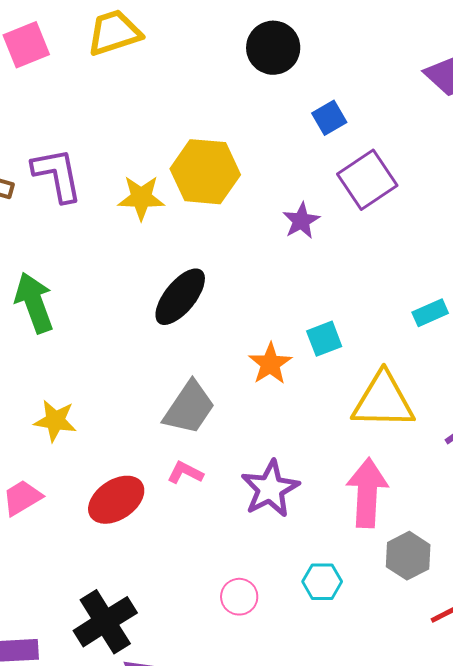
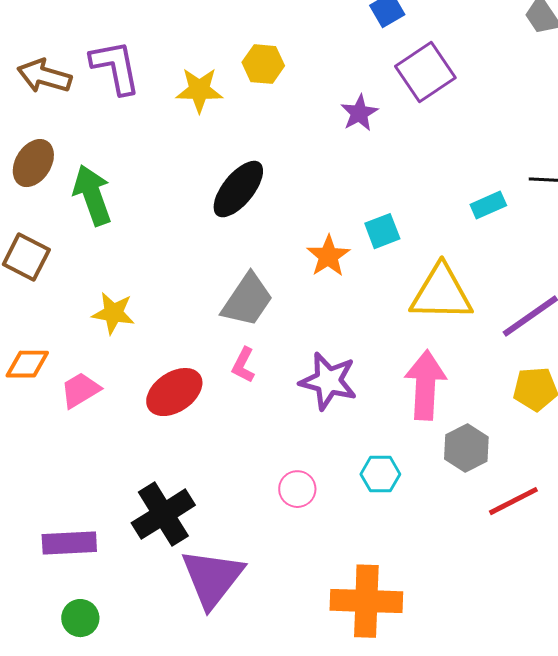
yellow hexagon: (205, 172) -> (263, 64), size x0.6
pink L-shape: (185, 473) -> (243, 365), turned -90
purple star: (270, 489) -> (328, 381), turned -30

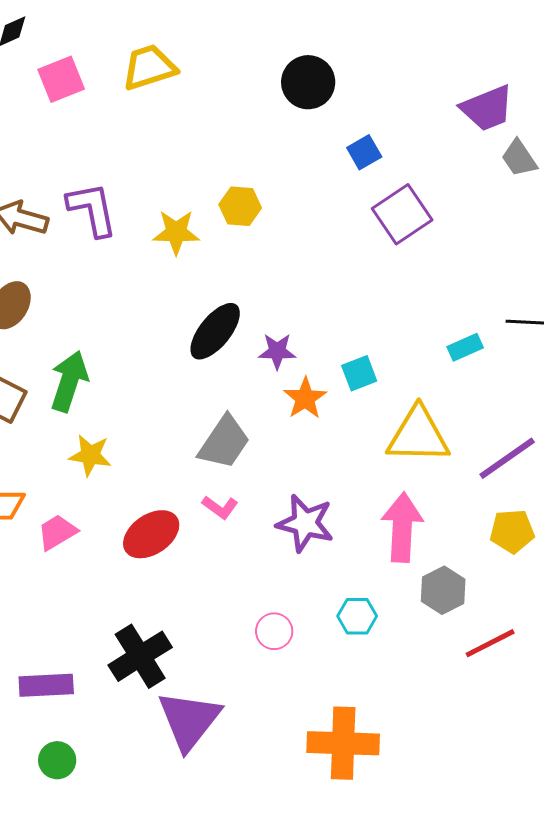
purple star: (359, 113) -> (277, 351), moved, turned 30
green arrow: (92, 195) -> (69, 381), moved, turned 38
pink L-shape: (243, 365) -> (220, 507), turned -81

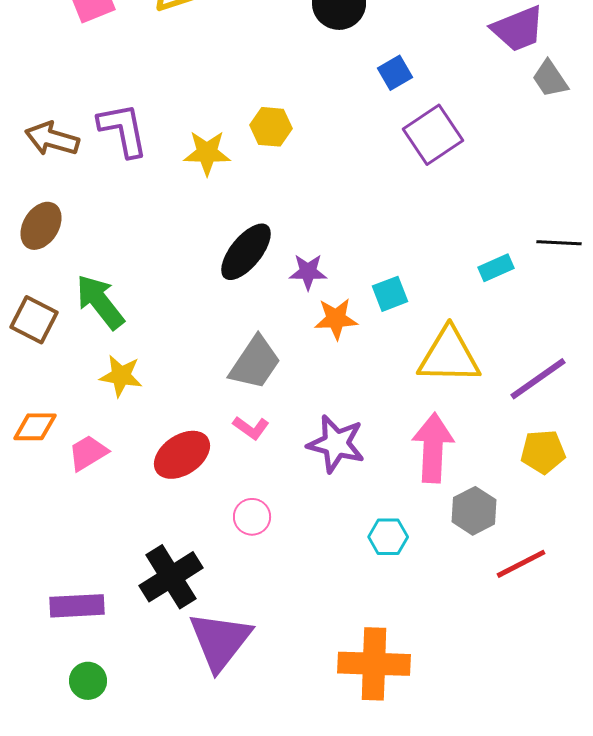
green arrow: (69, 381) -> (100, 302), turned -56
orange star: (305, 398) -> (336, 319), turned 30
pink circle: (274, 631) -> (252, 517), moved

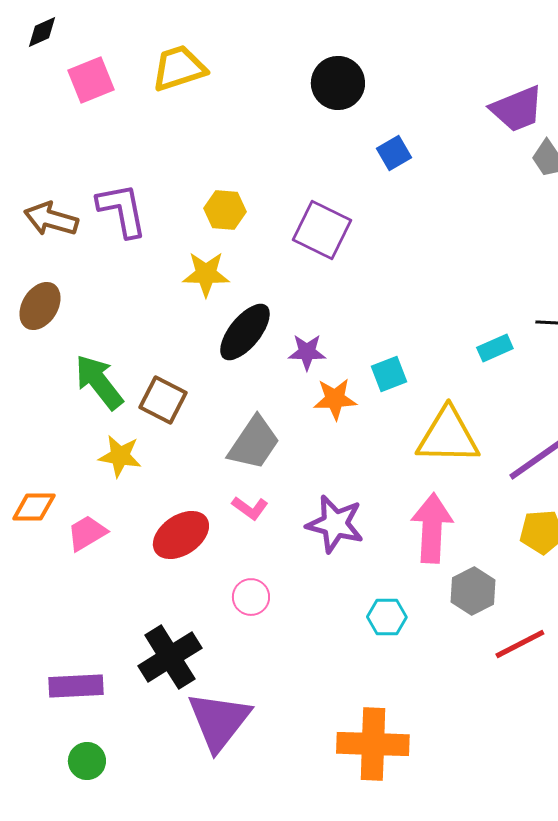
yellow hexagon: (271, 127) -> (225, 210), moved
purple square: (433, 135) -> (322, 230), moved, turned -30
yellow star: (207, 153) -> (206, 274), moved
brown square: (34, 320) -> (163, 400), moved

